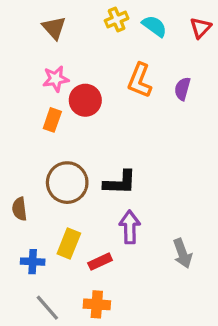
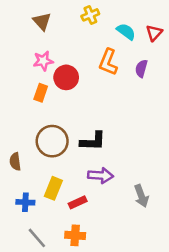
cyan semicircle: (154, 26) -> (126, 32), moved
red triangle: (201, 28) -> (154, 33), moved
purple arrow: (130, 227) -> (101, 176), turned 95

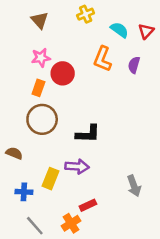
brown circle: (52, 141) -> (42, 119), moved
brown semicircle: (15, 162) -> (14, 153), turned 119
purple arrow: (101, 176) -> (77, 166), moved
red rectangle: (78, 202) -> (88, 205), moved
orange cross: (75, 235) -> (71, 223), turned -36

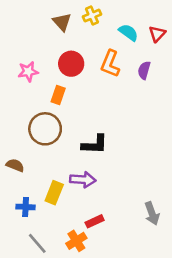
brown triangle: (40, 20) -> (62, 22), moved
pink star: (41, 58) -> (28, 72), moved
red circle: (63, 73) -> (71, 64), moved
orange rectangle: (38, 88) -> (58, 95), moved
gray arrow: (134, 186) -> (152, 213), moved

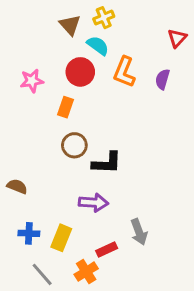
cyan semicircle: (128, 32) -> (98, 45), moved
brown circle: (45, 129) -> (74, 145), moved, size x0.7
yellow rectangle: (54, 193) -> (61, 238), moved
gray arrow: (152, 213) -> (139, 232), moved

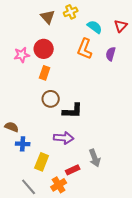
cyan semicircle: (98, 45) -> (95, 27), moved
red circle: (80, 72) -> (44, 49), moved
blue cross: (29, 233) -> (23, 144), moved

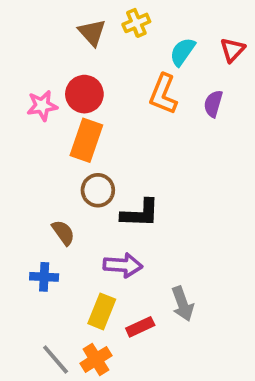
cyan semicircle: (95, 27) -> (183, 52), turned -91
orange rectangle: (45, 73) -> (86, 140), size x1.5
brown semicircle: (12, 127) -> (63, 233), moved, turned 32
yellow rectangle: (42, 162) -> (102, 311), moved
orange cross: (59, 185) -> (96, 359), moved

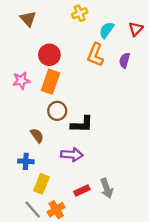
brown triangle: (92, 33) -> (28, 19), moved
pink star: (42, 106) -> (21, 81), moved
gray arrow: (183, 304) -> (107, 188), moved
yellow rectangle: (102, 311) -> (42, 184), moved

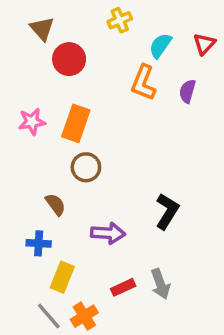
red circle: (49, 55) -> (69, 59), moved
black L-shape: (82, 124) -> (167, 211), moved, turned -60

